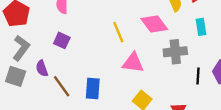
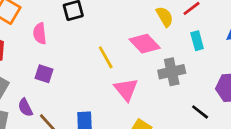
pink triangle: (133, 63) -> (126, 89), turned 50
black line: (198, 76) -> (200, 112), moved, turned -49

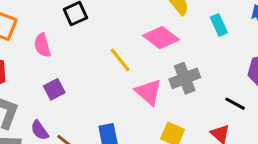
gray cross: (172, 72) -> (185, 78), moved
purple square: (44, 74) -> (54, 89), turned -36

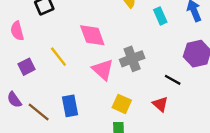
pink diamond: (161, 38) -> (92, 35), moved, turned 32
yellow line: (120, 60) -> (58, 57), moved

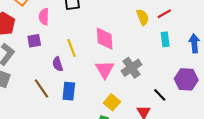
gray cross: (132, 59) -> (131, 68), turned -30
purple square: (26, 67) -> (34, 41), moved
purple semicircle: (14, 100) -> (58, 64), moved

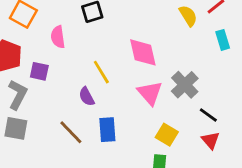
purple square: (34, 41) -> (39, 71), moved, turned 32
black line: (160, 95) -> (208, 115), moved

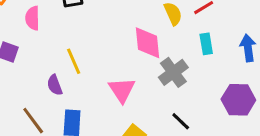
pink diamond: (143, 52) -> (148, 43), moved
gray cross: (185, 85) -> (173, 72), moved

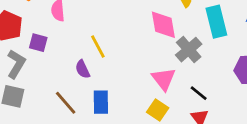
cyan rectangle: (206, 44) -> (216, 22), size x1.6
pink triangle: (122, 90) -> (164, 79), moved

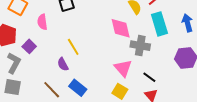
purple square: (38, 43) -> (29, 46), turned 32
gray cross: (189, 50) -> (140, 46), turned -36
blue rectangle: (101, 102) -> (78, 88), turned -48

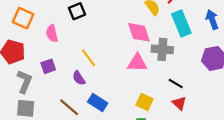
purple square: (29, 46) -> (48, 66), moved, turned 32
pink triangle: (123, 68) -> (137, 63), moved, turned -42

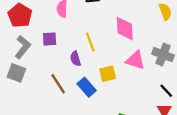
pink diamond: (139, 32) -> (125, 29), moved
yellow square: (144, 102) -> (108, 74), moved, turned 35

